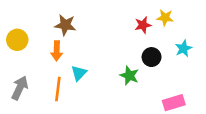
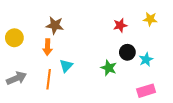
yellow star: (165, 18) -> (150, 19), moved
cyan star: (184, 48) -> (146, 60), moved
gray arrow: (20, 88) -> (16, 78), turned 42

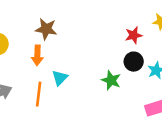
red star: (120, 25) -> (134, 35), moved

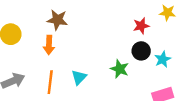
cyan triangle: (60, 78) -> (79, 77), moved

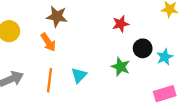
red star: (141, 26) -> (121, 24), moved
orange arrow: (49, 45) -> (48, 42), turned -36

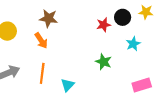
black circle: (143, 48) -> (123, 17), moved
cyan star: (165, 57) -> (133, 44), moved
cyan triangle: (79, 75) -> (68, 85), moved

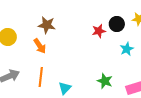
green star: (104, 62) -> (105, 81), moved

